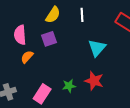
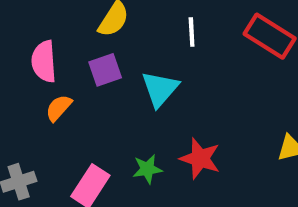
white line: (82, 15) -> (192, 32), moved
cyan triangle: (97, 48) -> (160, 89), moved

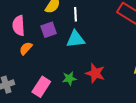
white line: (192, 32) -> (76, 14), moved
cyan triangle: (160, 89) -> (76, 39), turned 42

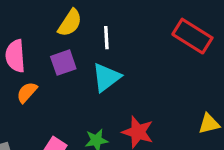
cyan triangle: (76, 39) -> (106, 77), turned -30

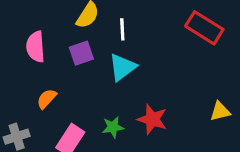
orange semicircle: (27, 92) -> (47, 99), moved

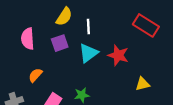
yellow triangle: (220, 111) -> (143, 84), moved
red star: (152, 119) -> (118, 55), moved

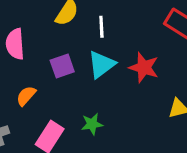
purple square: (60, 43) -> (62, 66), moved

